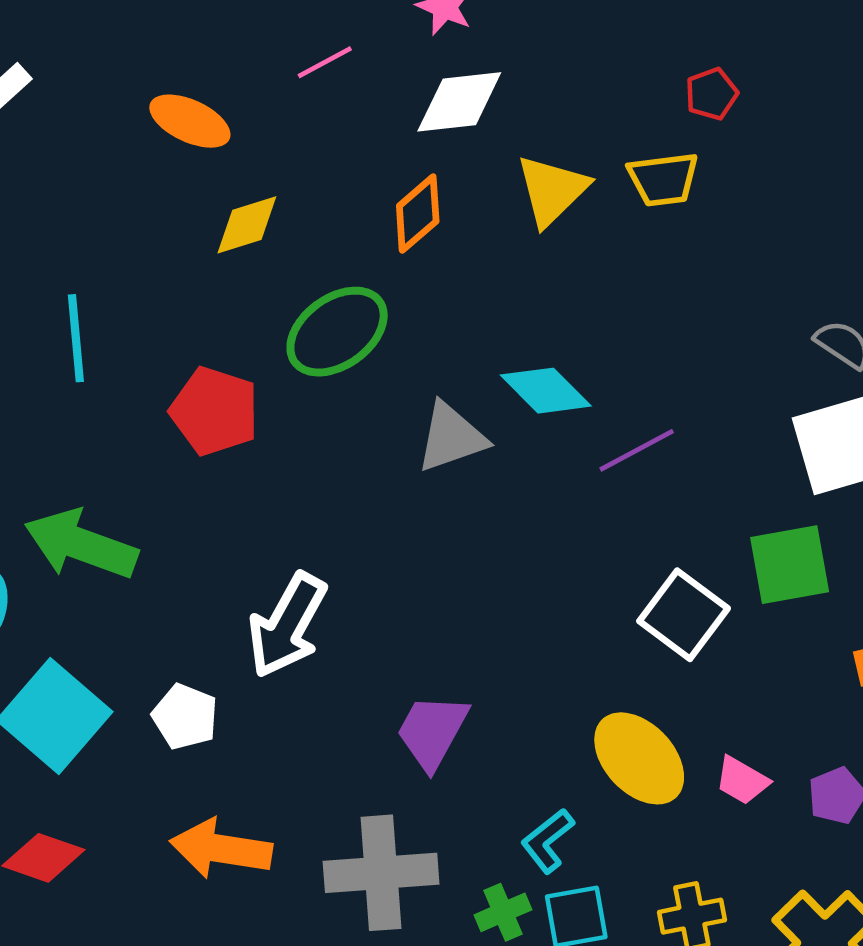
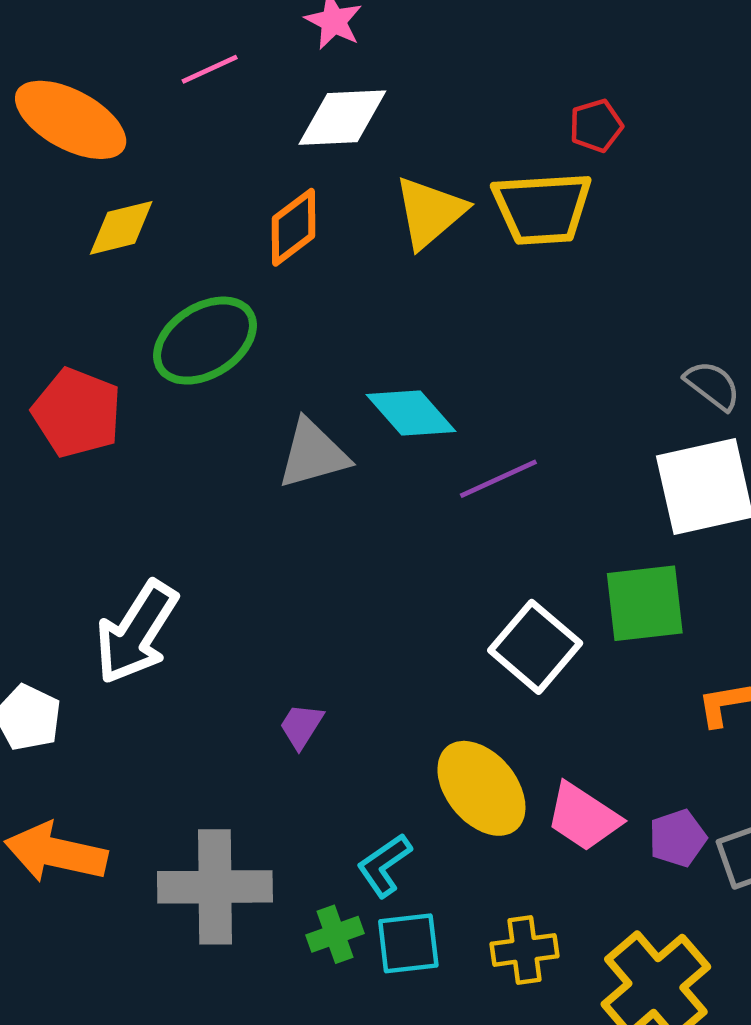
orange ellipse: (190, 121) -> (71, 120), size x1.4
yellow trapezoid: (663, 179) -> (542, 208), size x1.4
purple trapezoid: (432, 731) -> (301, 726), moved, size x0.6
pink trapezoid: (742, 780) -> (583, 817), size x1.4

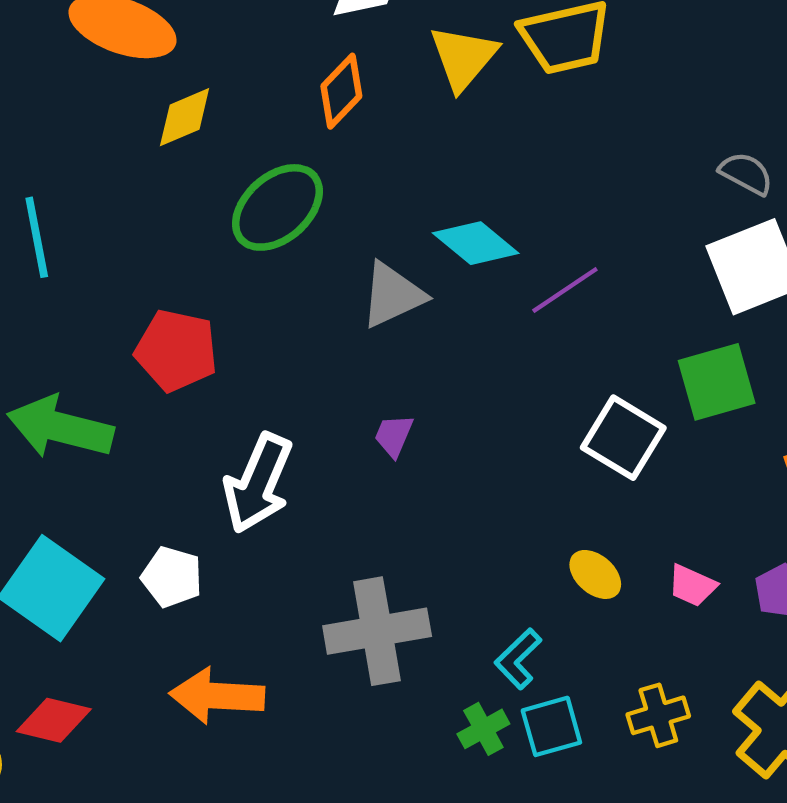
red pentagon: (77, 413) -> (176, 350), moved
purple trapezoid: (301, 726) -> (394, 436), moved
yellow ellipse: (481, 788) -> (595, 574), size x0.6
pink trapezoid: (583, 817) -> (692, 586), size x0.7
gray cross: (215, 887) -> (377, 631), moved

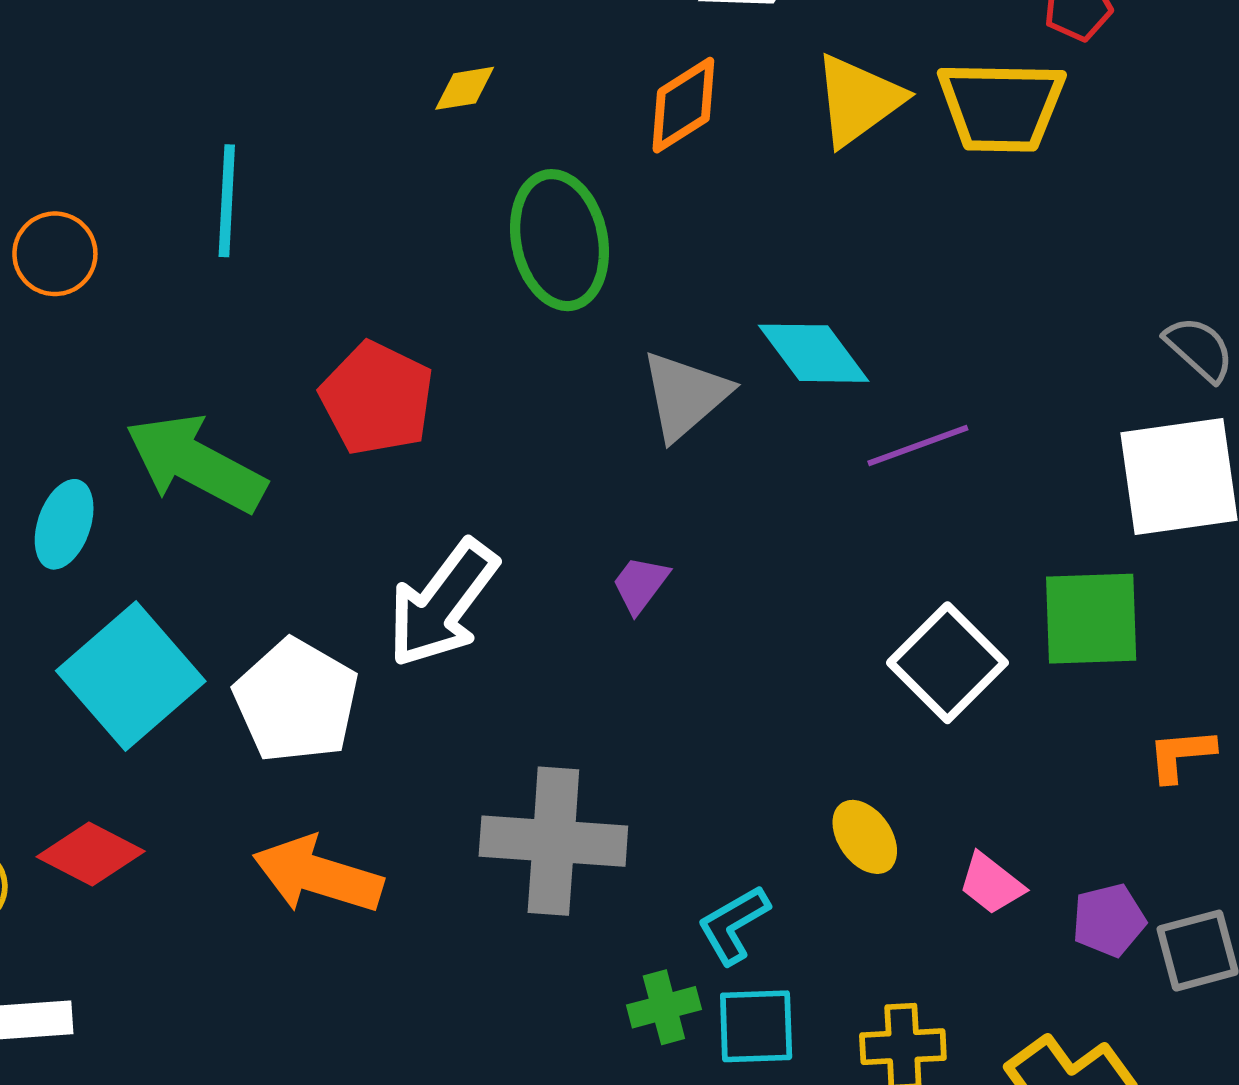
yellow diamond: (185, 117) -> (465, 88), size x0.7
green ellipse: (277, 207) -> (559, 240), turned -74
gray triangle: (393, 295) -> (685, 395), turned -30
white pentagon: (172, 577) -> (296, 701), size x1.5

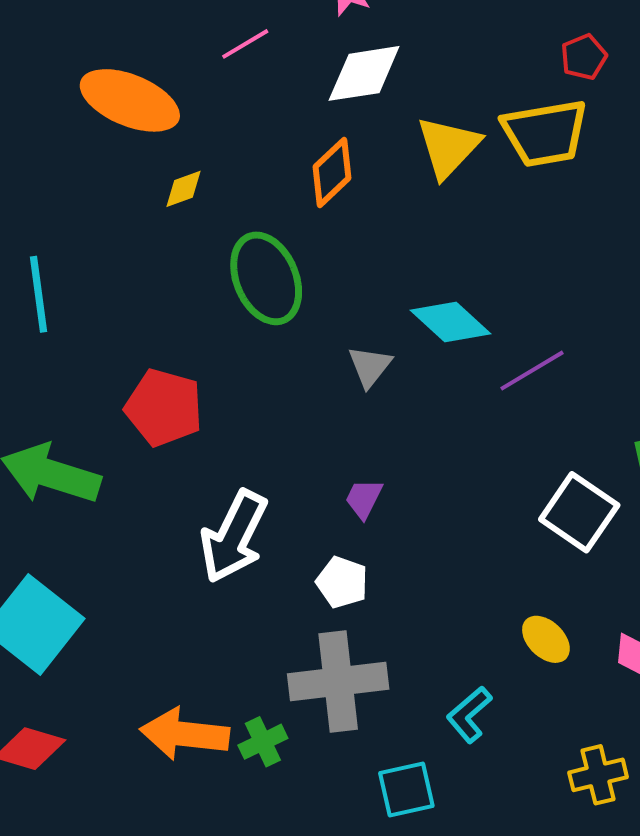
gray triangle: (685, 395) -> (370, 366), size x0.7
white pentagon: (296, 701) -> (342, 582), moved, size x0.6
green cross: (664, 1007) -> (263, 742), moved
cyan square: (756, 1026) -> (406, 790), moved

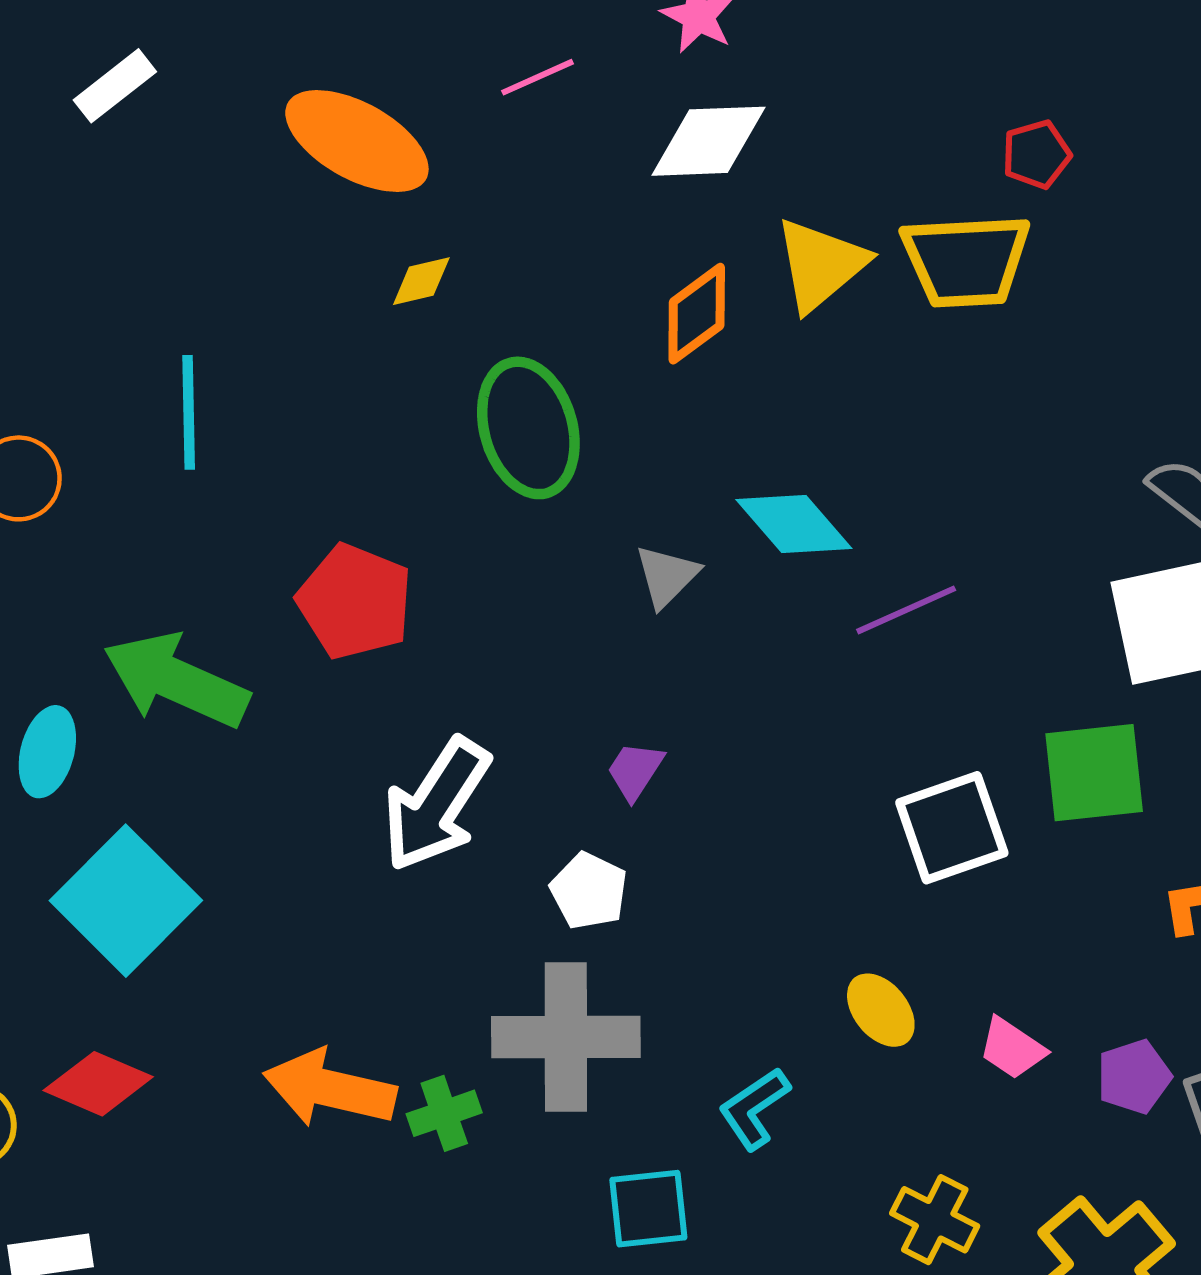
orange diamond: (332, 172) -> (697, 314), moved
white square: (579, 512) -> (952, 828), turned 30
yellow cross: (598, 775) -> (935, 1220), turned 34

